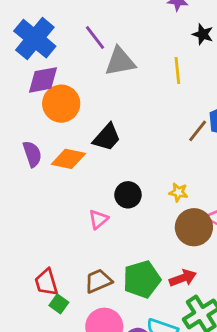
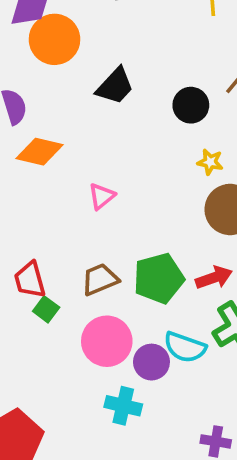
orange diamond: (68, 159) -> (39, 152), moved
black circle: (128, 195) -> (191, 105), moved

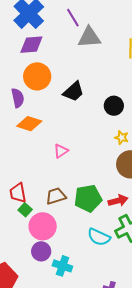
orange circle: (54, 39) -> (37, 76), moved
pink circle: (107, 341) -> (43, 226), moved
purple circle: (151, 362) -> (41, 251), moved

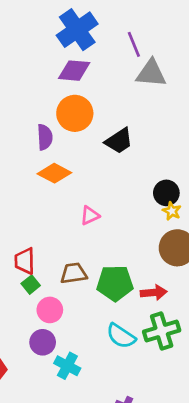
black circle: (114, 106) -> (166, 193), moved
pink circle: (43, 226) -> (50, 310), size x0.7

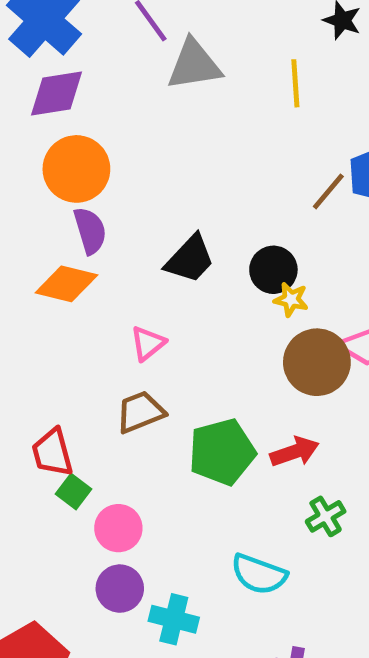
purple semicircle: (45, 137) -> (90, 231), moved
black trapezoid: (119, 141) -> (190, 259), moved
brown trapezoid: (74, 273) -> (140, 412), moved
green cross: (162, 331) -> (326, 516), size x0.6
cyan semicircle: (121, 336) -> (259, 574), moved

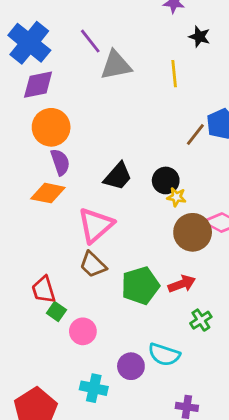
pink triangle: (148, 343) -> (96, 225), size x1.8
brown trapezoid: (140, 412) -> (93, 265), turned -112
purple circle: (120, 589) -> (131, 366), moved
cyan cross: (174, 619) -> (94, 388), moved

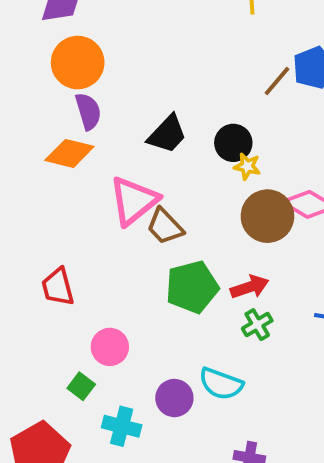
brown trapezoid: (93, 265) -> (165, 226), moved
green square: (56, 311) -> (81, 386), moved
green cross: (201, 320) -> (257, 325), moved

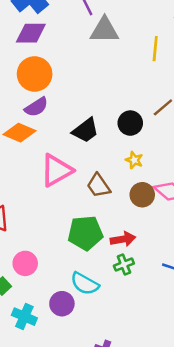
purple semicircle: (88, 111) -> (36, 107), turned 65
black circle: (233, 143) -> (130, 123), moved
brown circle: (267, 216) -> (142, 195), size x0.7
brown trapezoid: (165, 226) -> (98, 186), moved
cyan semicircle: (221, 384) -> (85, 284), moved

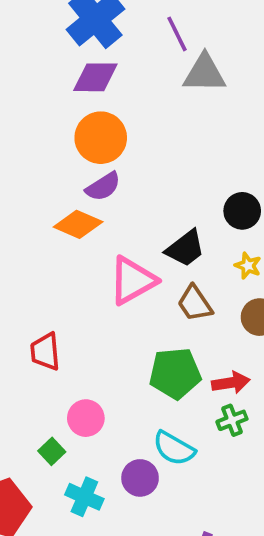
black trapezoid: (85, 130) -> (185, 248), moved

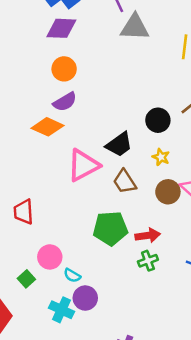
orange circle: (101, 138) -> (64, 69), size x0.7
cyan semicircle: (174, 448) -> (72, 275), moved, size x0.6
cyan cross: (84, 497) -> (61, 310), moved

